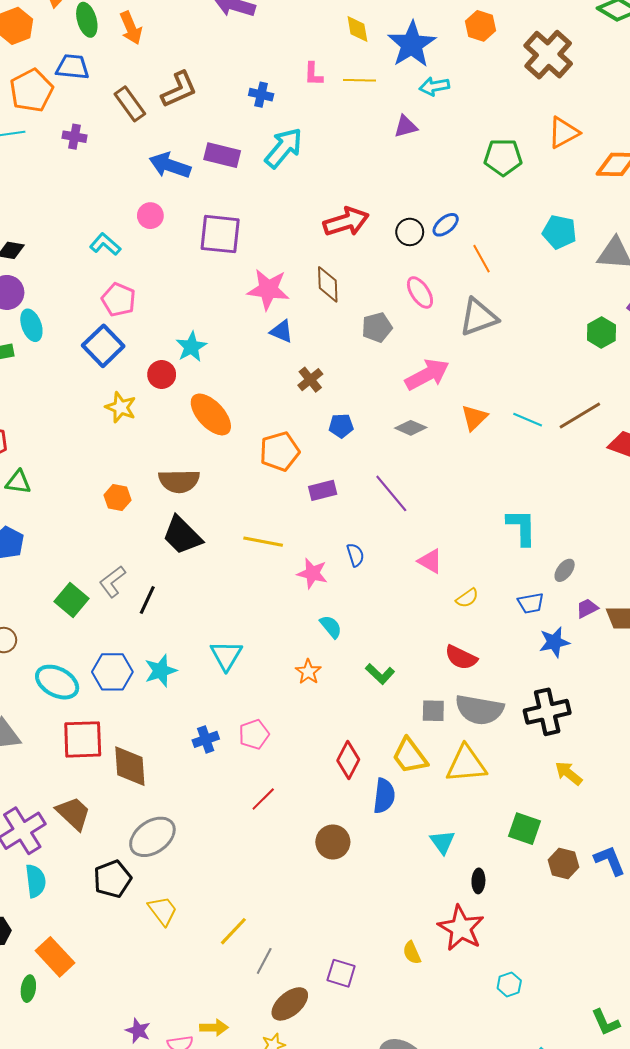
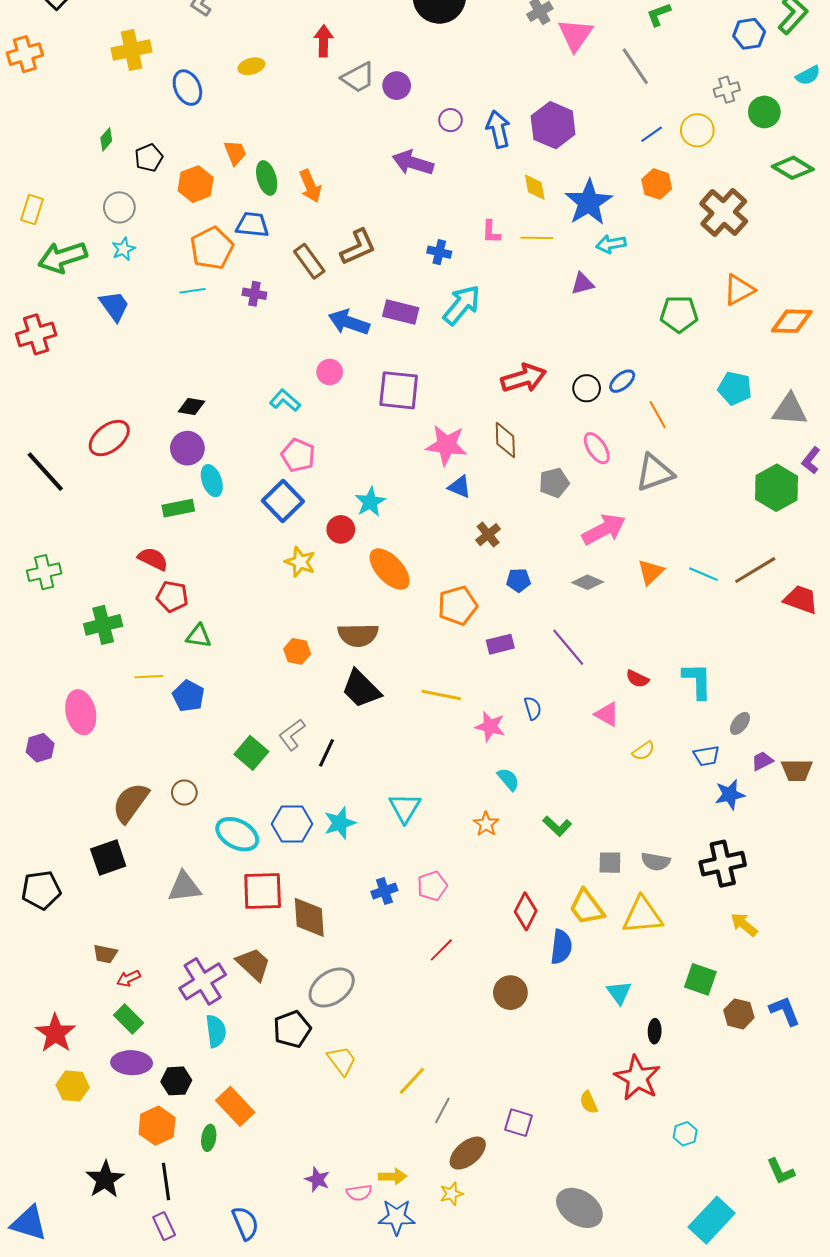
green hexagon: (601, 332) -> (777, 488), size x1.5
red semicircle: (461, 657) -> (637, 679), moved, size x0.7
gray semicircle: (479, 710) -> (656, 862), size x0.6

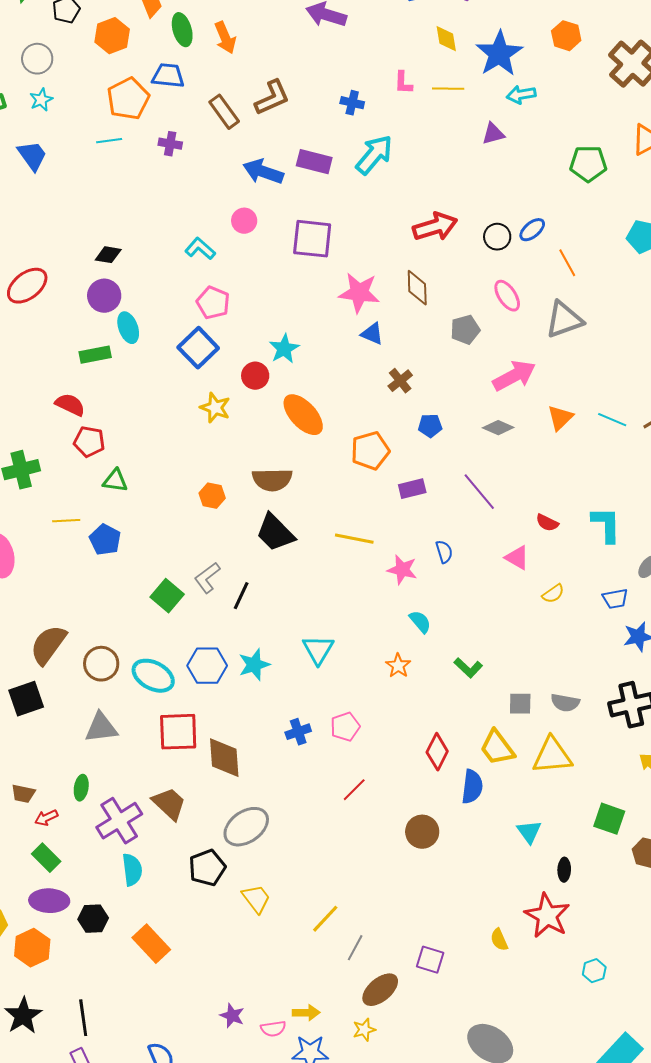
brown circle: (184, 792) -> (101, 664), moved, size x1.4
orange hexagon: (157, 1126) -> (32, 948), moved
green ellipse: (209, 1138) -> (81, 788), moved

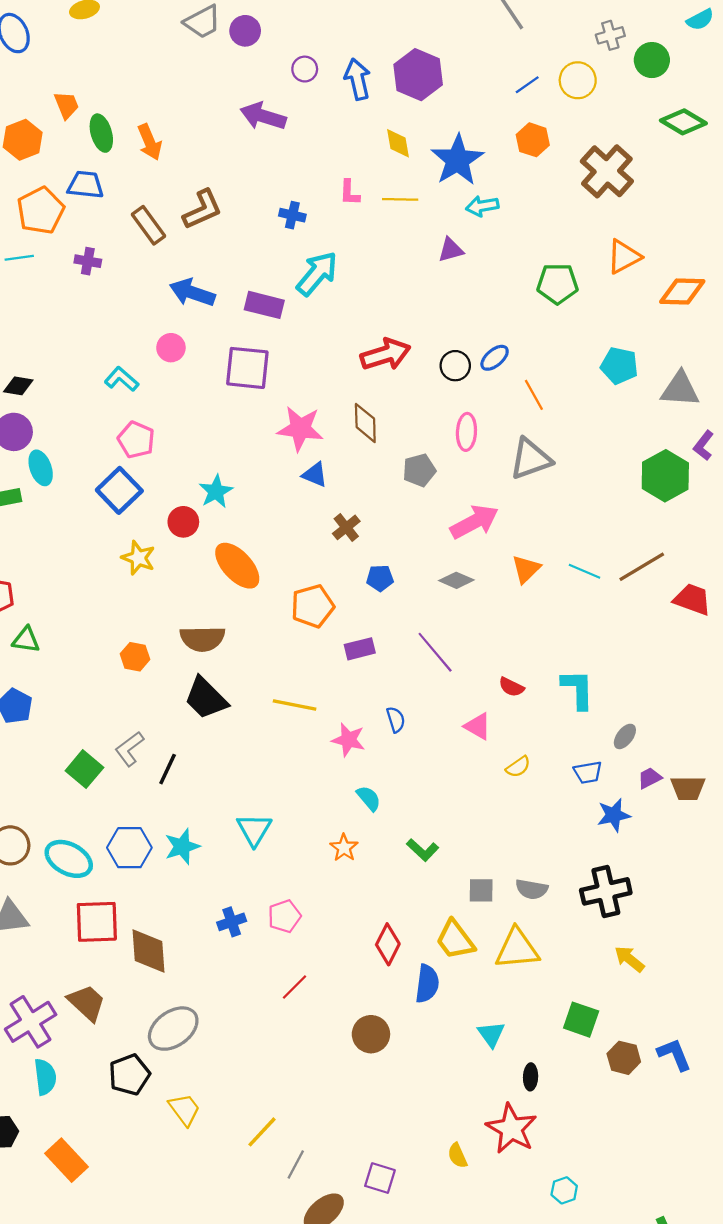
purple rectangle: (314, 162) -> (264, 305), moved
pink ellipse: (507, 296) -> (466, 432), turned 36

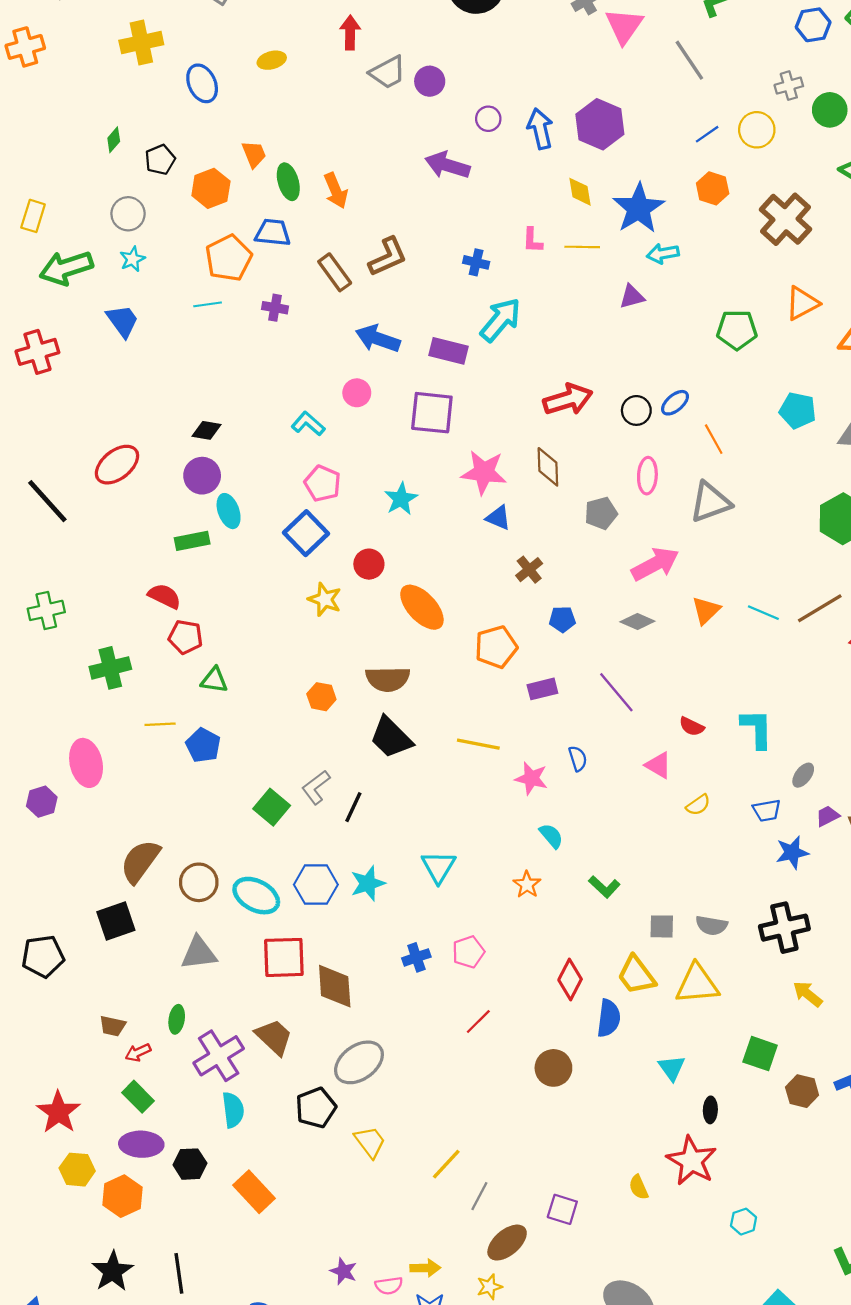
cyan star: (216, 491) -> (401, 499), moved

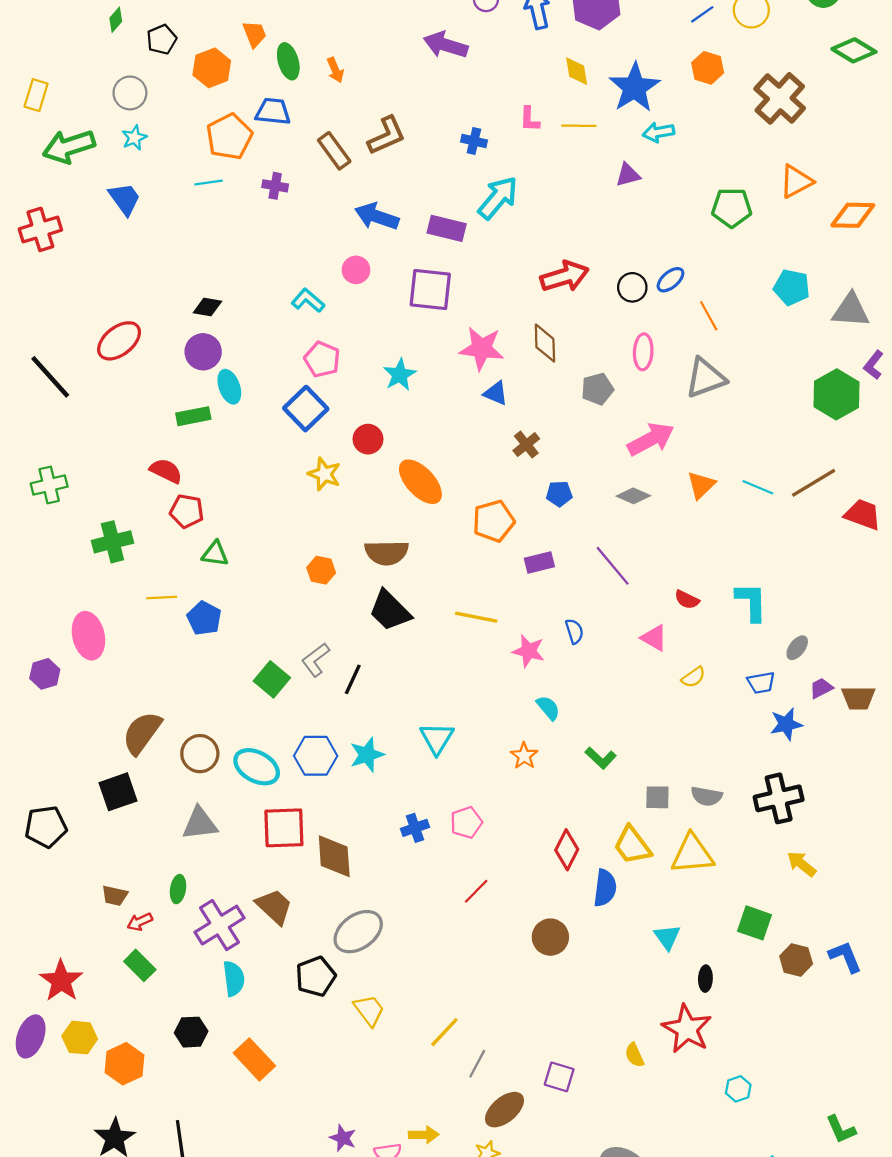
orange arrow: (336, 191) -> (335, 70), size x0.7
purple ellipse: (141, 1144) -> (31, 1036), moved, turned -72

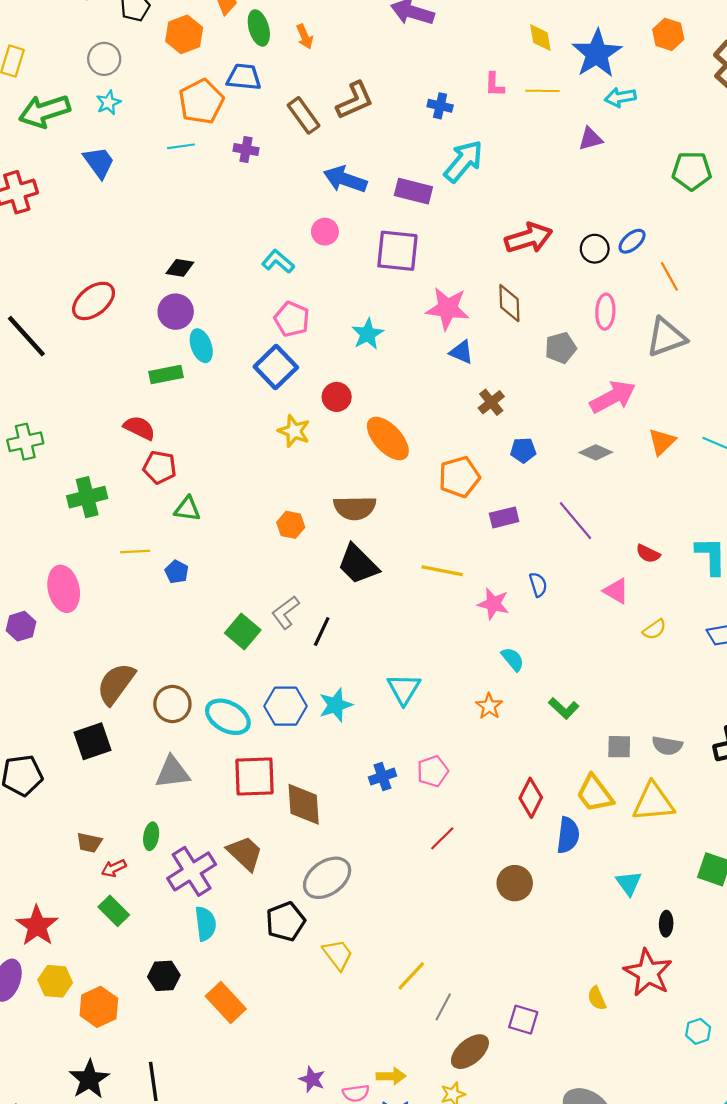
blue pentagon: (204, 618) -> (177, 572), size x0.7

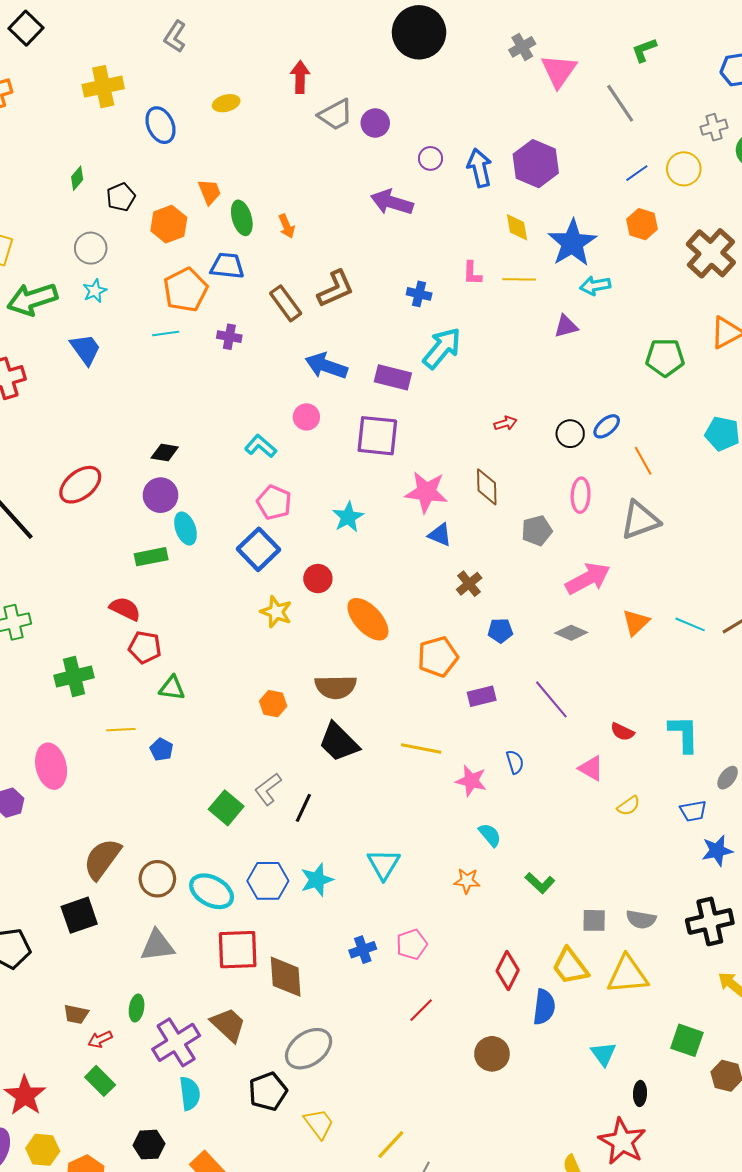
red arrow: (529, 238) -> (506, 423), size x0.5
orange star: (489, 706) -> (467, 881), turned -30

